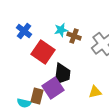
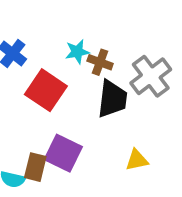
black trapezoid: (62, 74) -> (112, 99), moved
purple square: (53, 88) -> (63, 153), turned -30

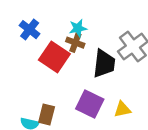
brown cross: (100, 62) -> (75, 43), moved
purple square: (63, 153) -> (90, 104), moved

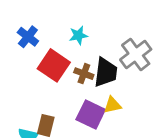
brown cross: (75, 43) -> (84, 74), moved
yellow triangle: (122, 109) -> (113, 105), moved

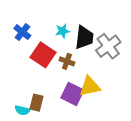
black trapezoid: (106, 72) -> (84, 37), moved
yellow triangle: (113, 105) -> (90, 86), size x1.5

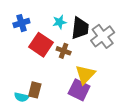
blue cross: (22, 32) -> (21, 23), turned 35
yellow triangle: (90, 86) -> (85, 74), turned -35
purple square: (72, 94) -> (79, 90), moved

